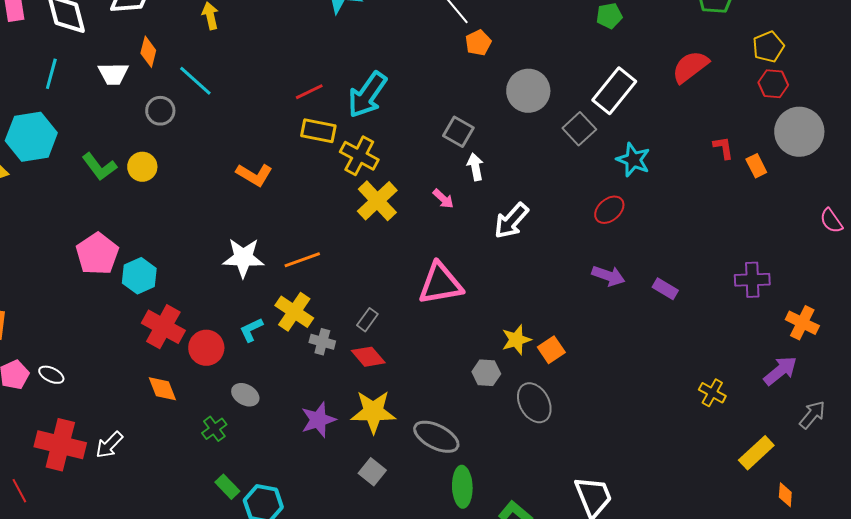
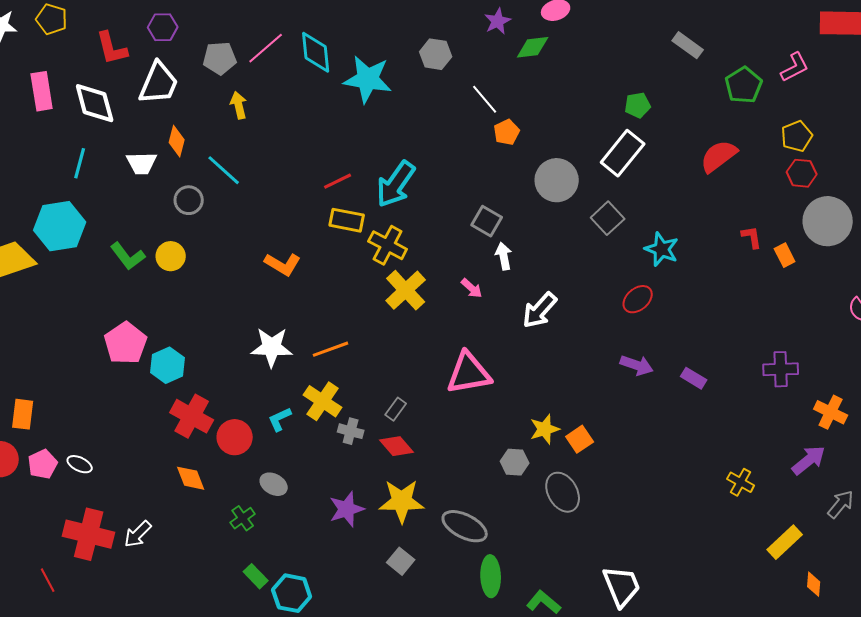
white rectangle: (614, 91) -> (623, 153), moved

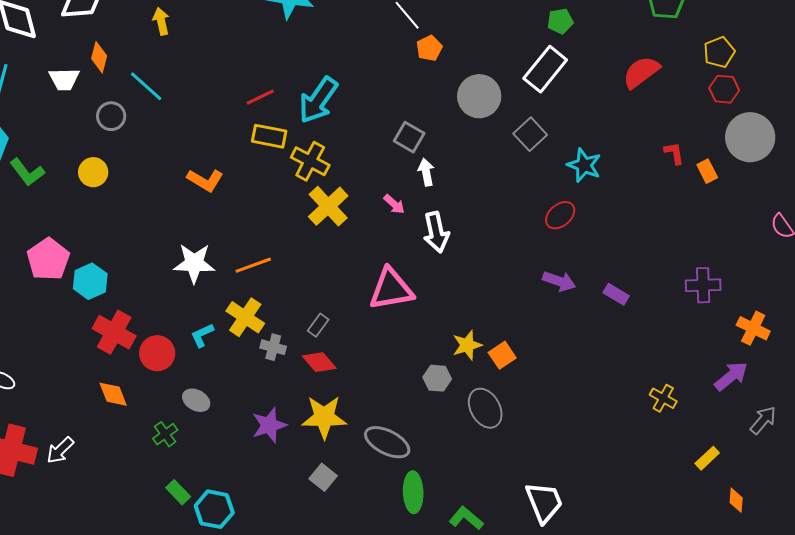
green L-shape: (128, 256) -> (27, 172), moved
white arrow: (540, 310) -> (436, 232), moved, turned -54
yellow rectangle: (785, 542) -> (707, 458), size x0.7

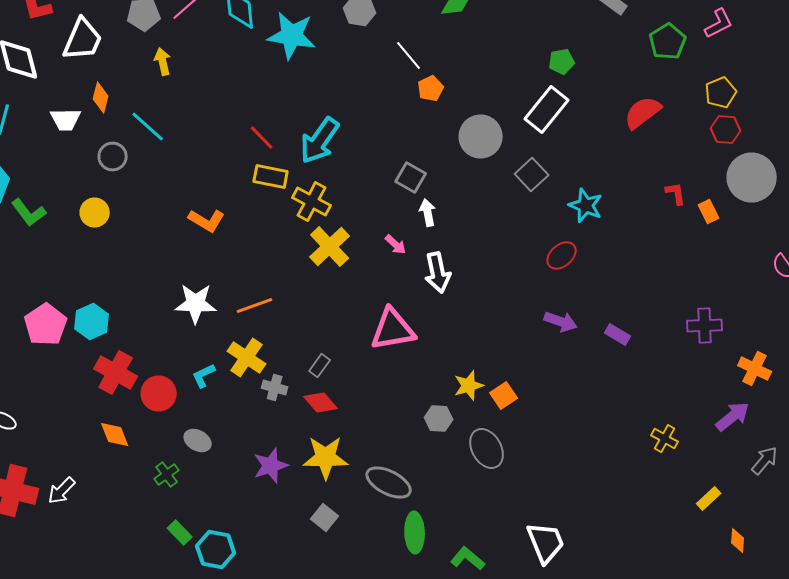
red line: (260, 97) -> (262, 138), turned 72
pink pentagon: (48, 259) -> (46, 324), moved

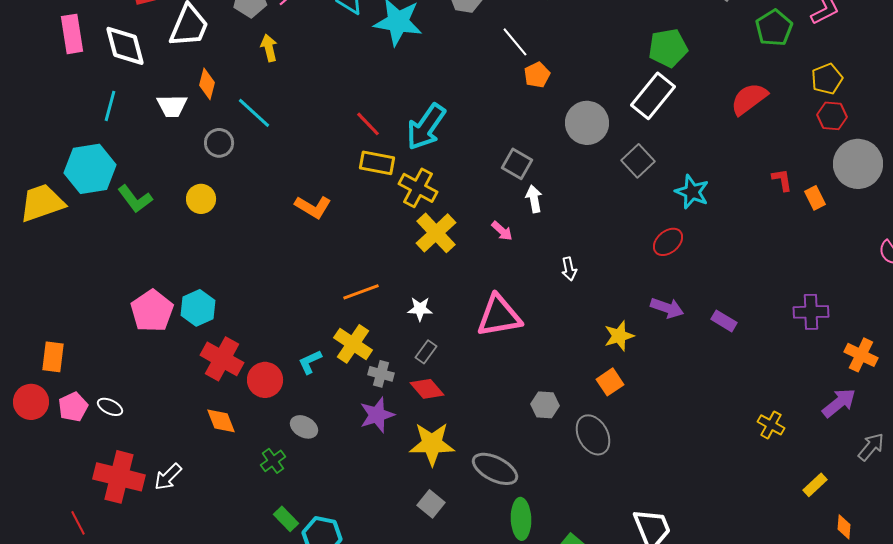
green pentagon: (562, 62) -> (668, 48), size x1.5
white arrow: (438, 272) -> (569, 269), moved, size x0.6
white star: (196, 304) -> (420, 309), moved, size x0.6
yellow star: (469, 386) -> (619, 336), moved
purple star: (271, 466) -> (377, 415), moved

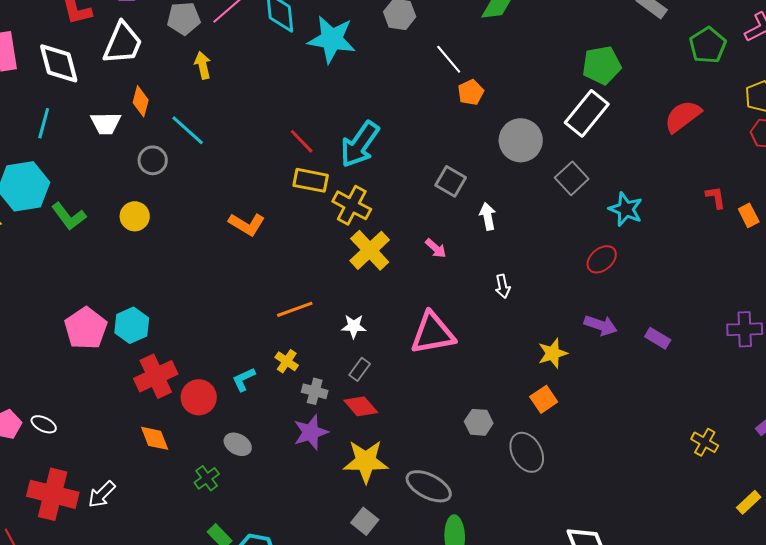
white arrow: (534, 199) -> (488, 216), moved
yellow cross: (353, 344) -> (287, 361), size x0.6
red cross: (222, 359) -> (156, 376), turned 36

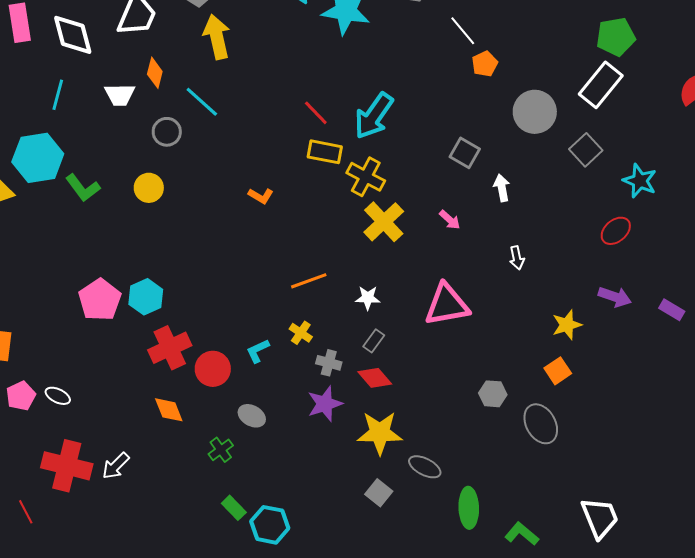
yellow arrow: (203, 65) -> (217, 37), size x1.6
orange L-shape: (247, 224) -> (261, 196), size x0.7
gray ellipse: (429, 486) -> (425, 467), moved, size x0.7

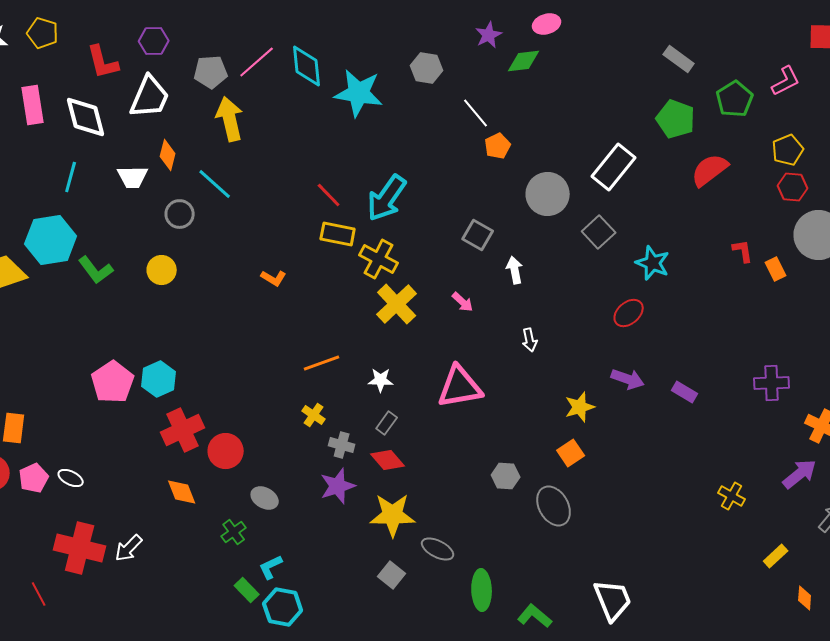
green pentagon: (616, 37) -> (676, 119), moved, turned 30
cyan L-shape: (258, 351) -> (271, 567), moved

